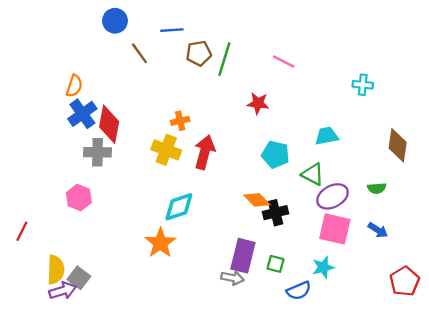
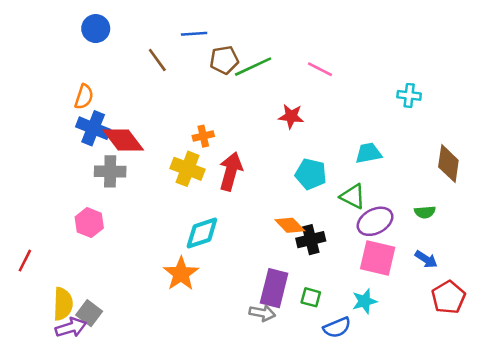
blue circle: (115, 21) -> (96, 29), moved
green line: (224, 59) -> (253, 67), turned 48
blue cross: (82, 114) -> (93, 128), turned -32
red diamond: (109, 124) -> (123, 140), turned -48
red pentagon: (405, 281) -> (448, 297), moved

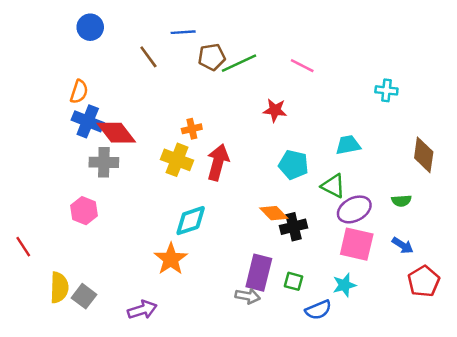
red line: (25, 261) -> (23, 247), turned -60
purple arrow: (71, 327) -> (142, 310), moved

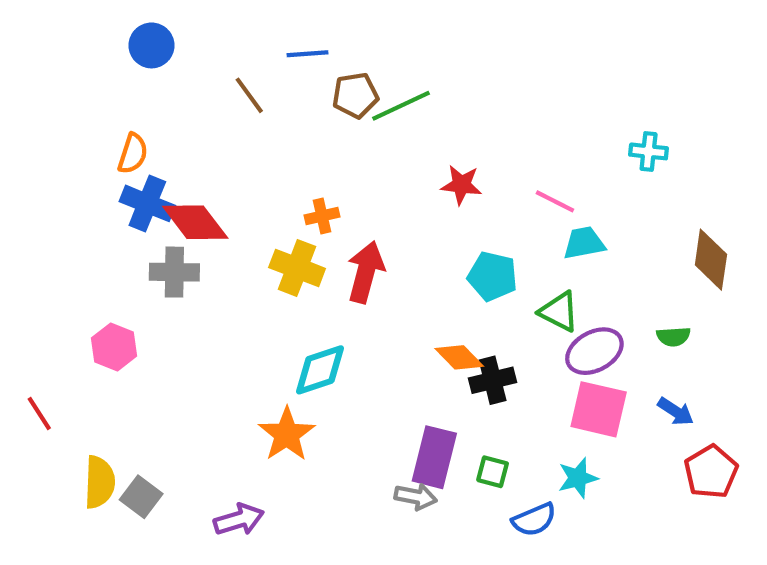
pink line: (302, 66) -> (555, 201), moved
pink hexagon: (84, 211) -> (114, 347), moved

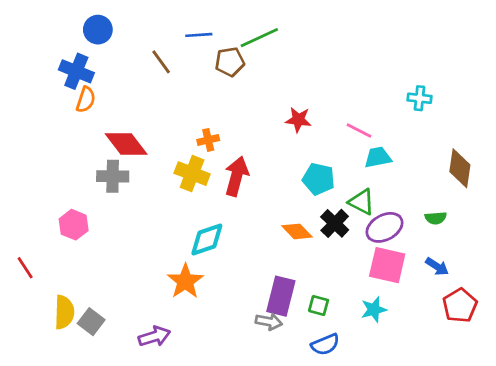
green line: (401, 106) -> (259, 38), moved
blue cross: (147, 203) -> (76, 71), moved
black cross: (493, 380) -> (335, 223), moved, turned -32
blue semicircle: (534, 520) -> (325, 344), moved

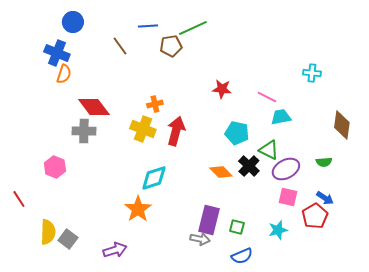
pink square: (387, 265) -> (288, 197), size x0.7
red pentagon: (460, 305) -> (315, 216), moved

